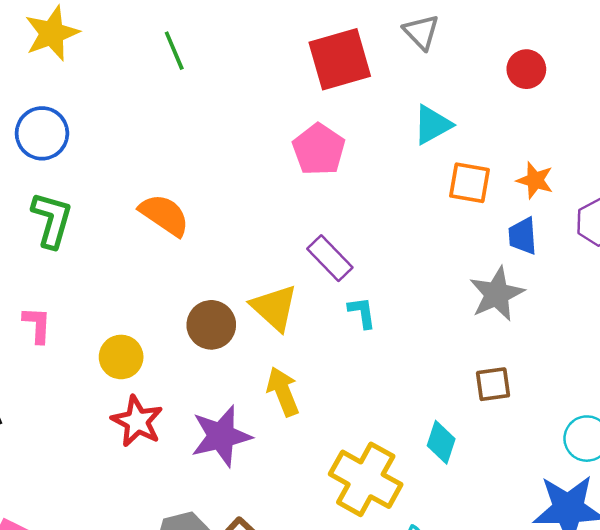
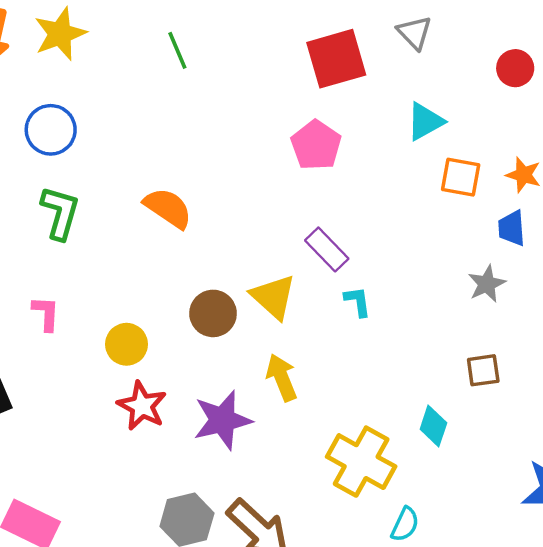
gray star: (497, 294) -> (487, 284), size x0.7

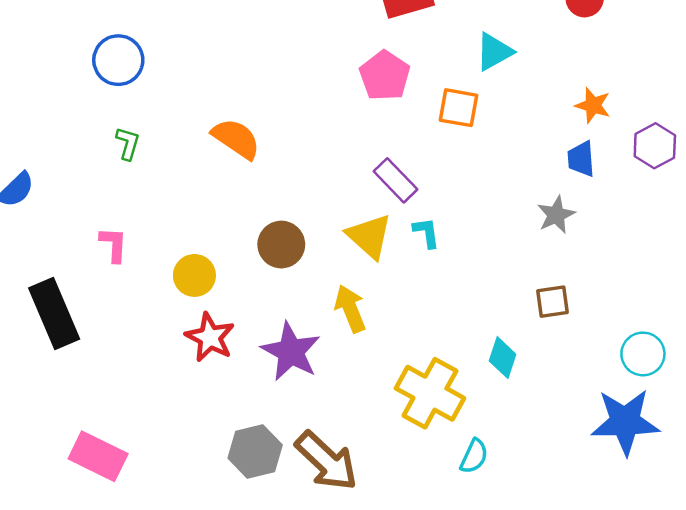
orange square: (461, 177) -> (459, 108), moved
green L-shape: (60, 213) -> (128, 143), size x0.6
yellow triangle: (273, 297) -> (369, 236), moved
purple star: (222, 420) -> (291, 352), turned -30

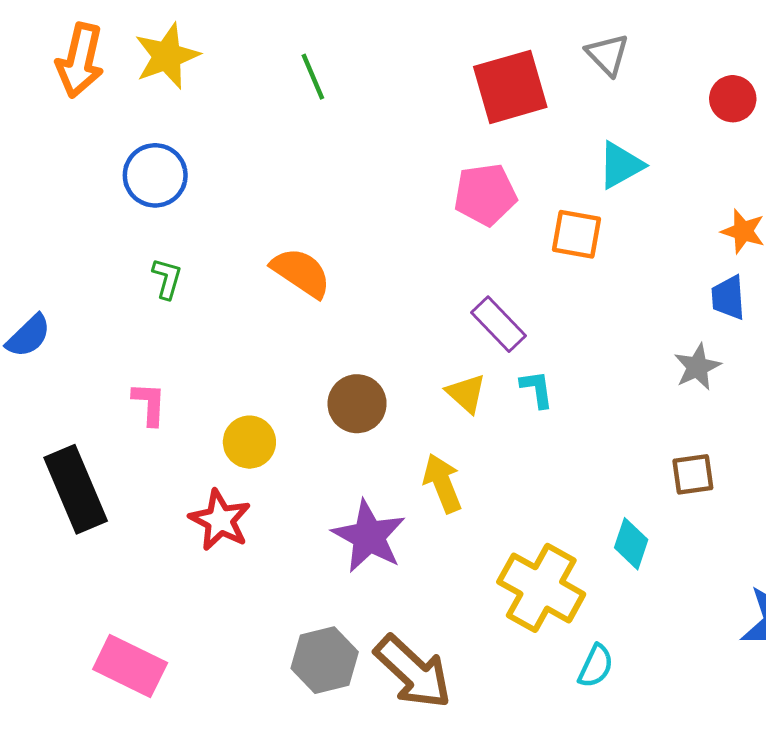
pink pentagon: (385, 76) -> (485, 194), turned 30
yellow triangle: (369, 236) -> (466, 393), size x0.7
red star: (210, 337) -> (220, 520), moved

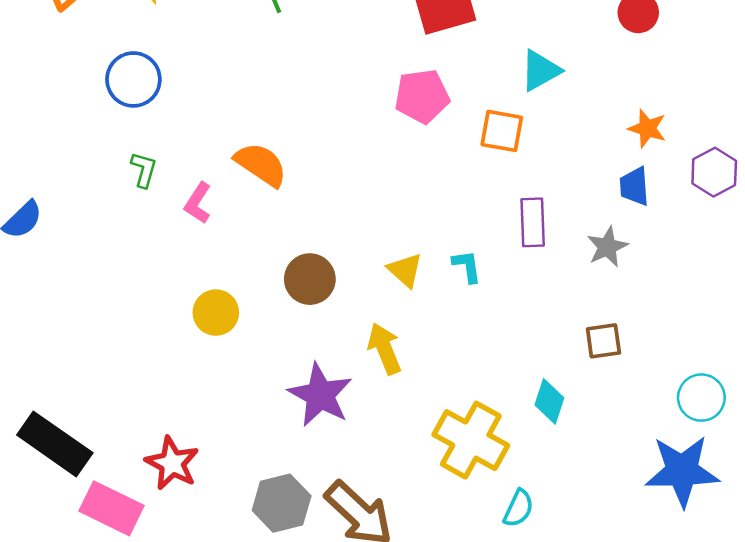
purple rectangle: (498, 324) -> (533, 222), moved, turned 42
pink L-shape: (149, 404) -> (198, 203), moved, turned -150
black rectangle: (76, 489) -> (55, 444), moved, turned -32
red star: (220, 520) -> (172, 463), moved

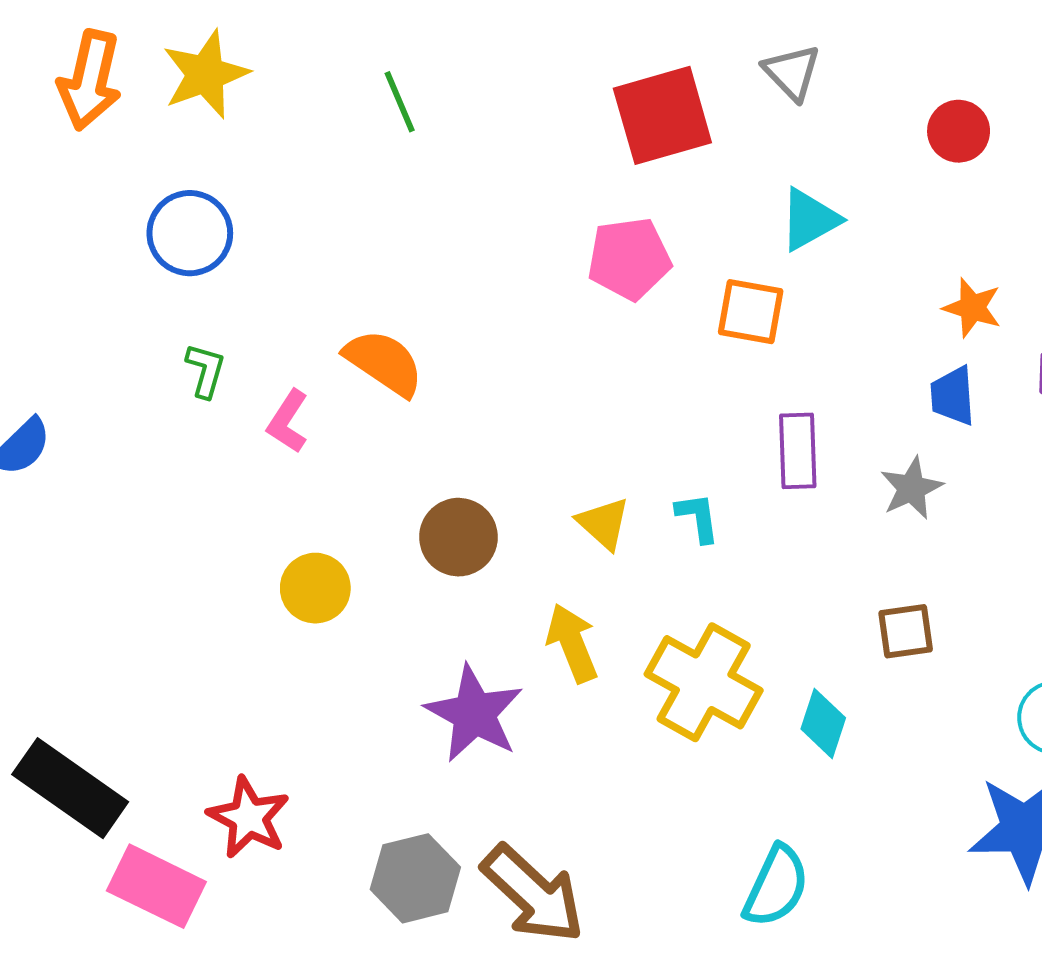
yellow cross: (471, 440) -> (704, 682), moved
cyan semicircle: (518, 508) -> (776, 886), size x1.4

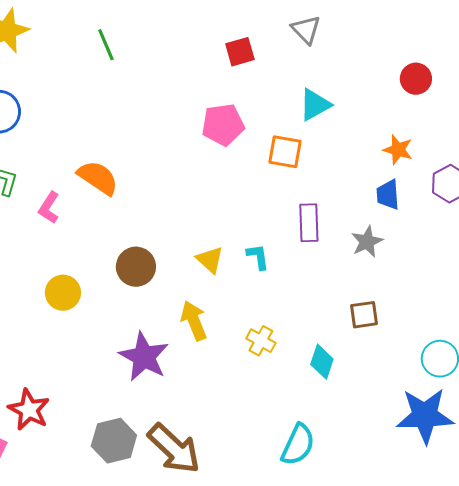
red square: (662, 115) -> (240, 52), size x0.6
red circle: (959, 131) -> (416, 79), moved
yellow cross: (704, 682) -> (261, 341), size x0.5

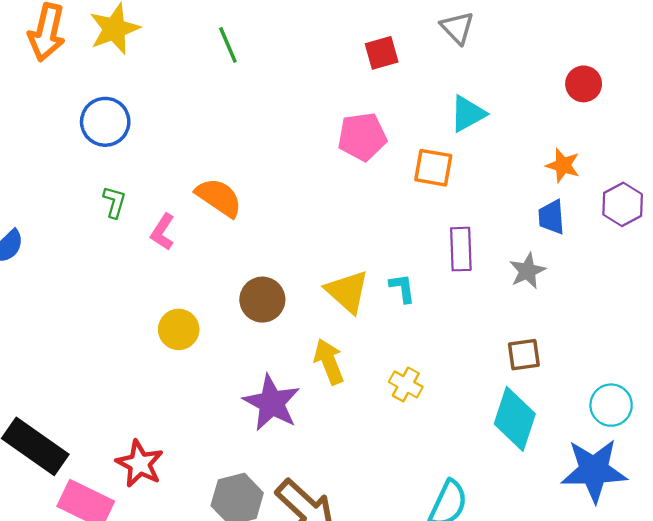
yellow triangle: (210, 260) -> (347, 292), size x1.4
cyan diamond: (322, 362) -> (515, 419), moved, size x1.6

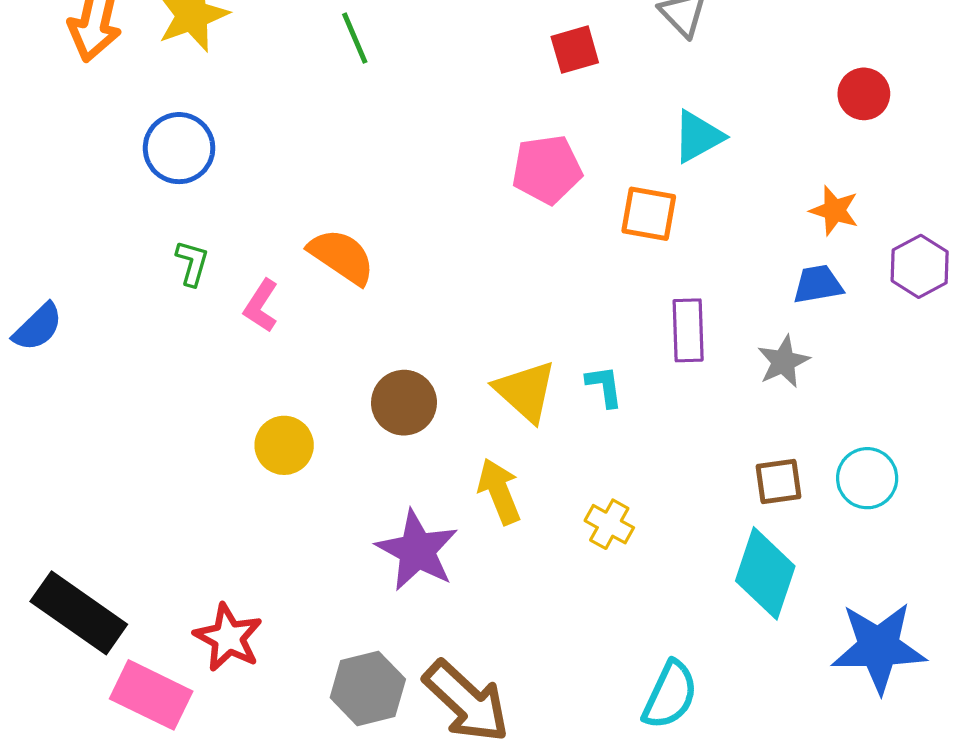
blue trapezoid: (551, 217) -> (818, 284), turned 84
cyan circle: (611, 405) -> (867, 478), moved

